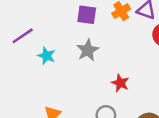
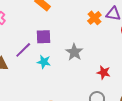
purple square: (87, 15) -> (43, 37), moved

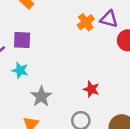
gray star: (74, 52) -> (41, 96), moved

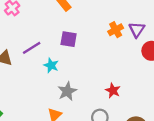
purple triangle: (109, 19) -> (137, 30), turned 42
purple square: (22, 40) -> (69, 39), moved

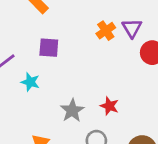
gray star: (67, 91) -> (72, 111), moved

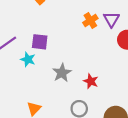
purple square: (49, 48) -> (40, 42), moved
gray star: (72, 111) -> (62, 73), moved

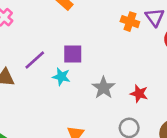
orange cross: (90, 21) -> (130, 22), turned -32

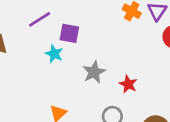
purple line: (35, 60) -> (40, 19), moved

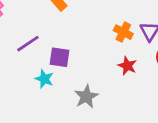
red star: (128, 84) -> (127, 66), moved

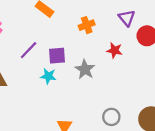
orange cross: (123, 32) -> (87, 25), moved, turned -35
gray star: (86, 97) -> (85, 69), moved

